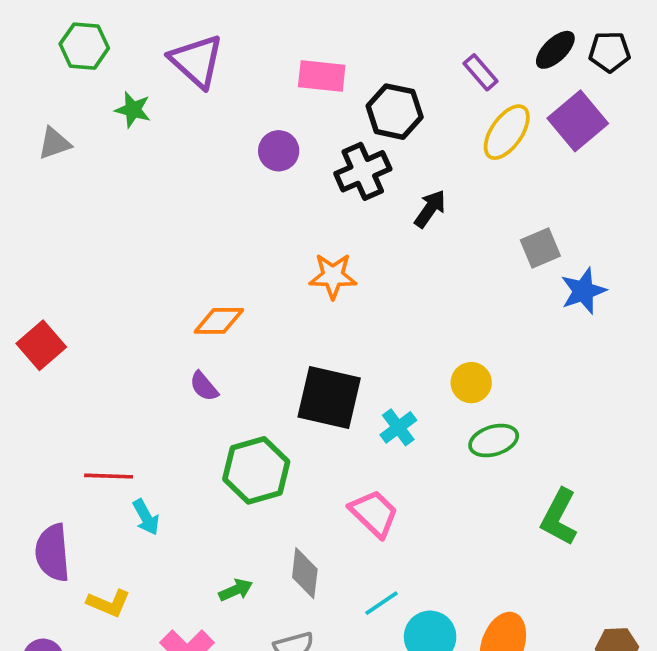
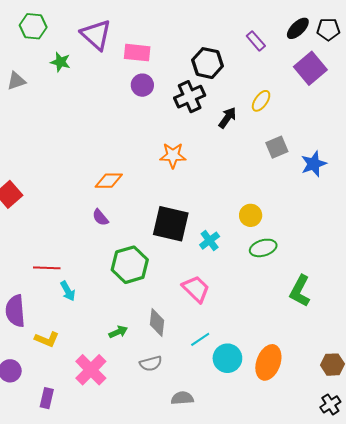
pink rectangle: (322, 76) -> (137, 53), moved
yellow ellipse: (507, 132) -> (261, 101), moved, size x0.7
gray square: (540, 248) -> (277, 147), moved

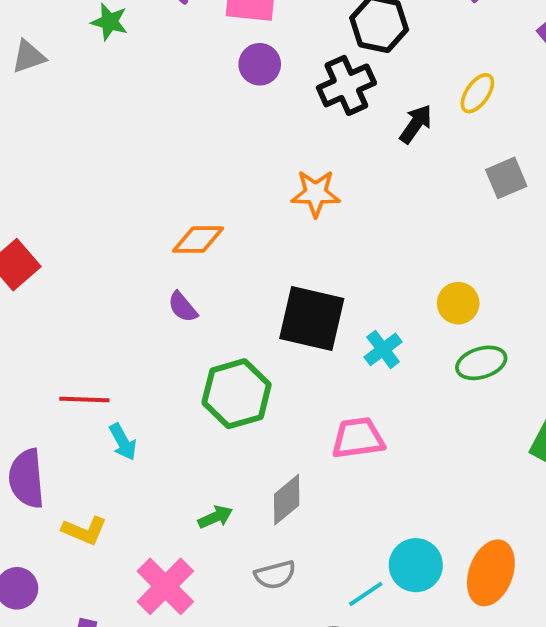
pink trapezoid: (196, 289) -> (358, 438), turned -52
gray diamond: (157, 323) -> (287, 500), turned 44
cyan line: (200, 339) -> (366, 594), moved

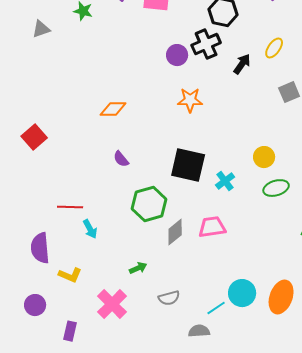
purple circle: (260, 64) -> (177, 55), moved
orange diamond: (198, 240) -> (113, 109), moved
gray diamond: (287, 500) -> (175, 232), moved

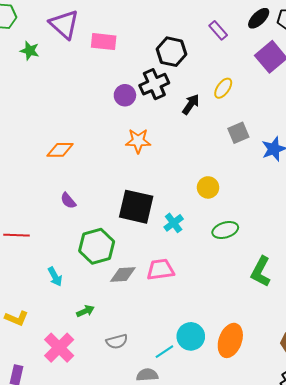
yellow circle: (264, 157) -> (208, 187), moved
red line: (70, 207) -> (17, 235), moved
cyan arrow: (90, 229) -> (55, 277), moved
gray diamond: (175, 232) -> (123, 275), turned 36

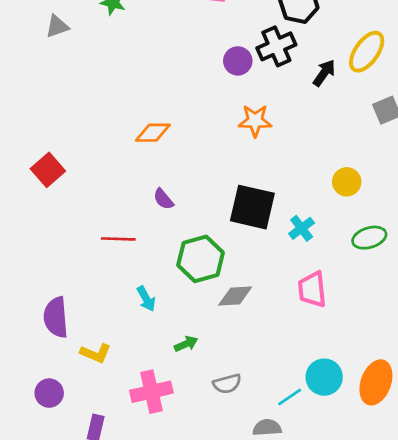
yellow ellipse: (223, 88) -> (367, 52), size x1.5
red line: (17, 235) -> (118, 239), moved
pink trapezoid: (160, 270) -> (312, 289), moved, turned -88
pink cross: (59, 348) -> (151, 392), turned 32

